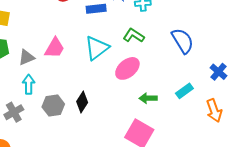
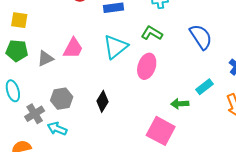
pink ellipse: (127, 68) -> (147, 66), turned -30
cyan arrow: (29, 84) -> (57, 129), moved, turned -66
green arrow: (148, 98) -> (180, 104), moved
gray hexagon: (53, 105) -> (62, 99), moved

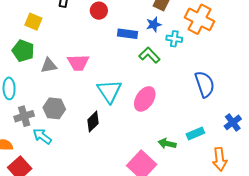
green L-shape: (152, 33) -> (149, 55), moved
cyan triangle: (115, 47) -> (109, 91), moved, turned -40
pink trapezoid: (73, 48) -> (78, 63), turned 45

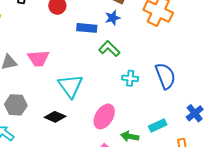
cyan cross: (174, 39) -> (130, 78), moved
pink ellipse: (145, 99) -> (104, 116), moved
black diamond: (93, 122) -> (55, 117), turned 70

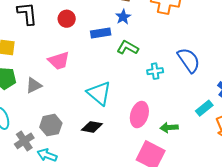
pink trapezoid: (38, 58) -> (59, 61), moved
cyan rectangle: (158, 126) -> (204, 108), moved

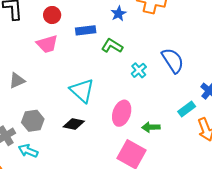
blue star: (123, 17) -> (119, 14), moved
pink trapezoid: (59, 61) -> (47, 44), moved
cyan cross: (155, 71) -> (139, 70), turned -35

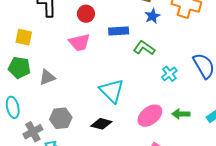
pink ellipse: (122, 113) -> (150, 116), turned 30
green arrow: (151, 127) -> (181, 114), moved

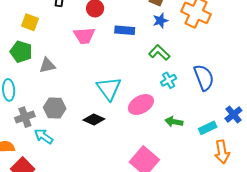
green L-shape: (144, 48) -> (159, 53), moved
pink ellipse: (150, 116) -> (141, 105), moved

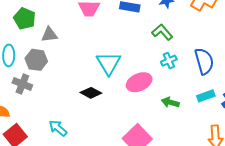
gray hexagon: (55, 108) -> (36, 60), moved
gray cross: (25, 117) -> (22, 84), turned 36
cyan rectangle: (208, 128) -> (206, 96), moved
cyan arrow: (44, 136) -> (58, 128), moved

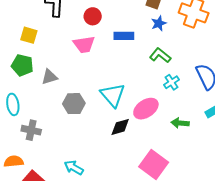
gray hexagon: (36, 60) -> (74, 104), moved
black diamond: (91, 93) -> (120, 127), moved, turned -35

